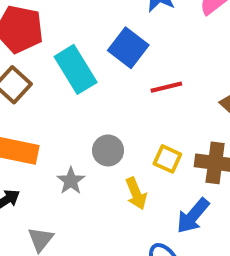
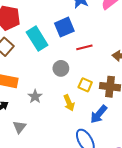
blue square: (128, 48) -> (64, 27), turned 30
gray circle: (108, 150) -> (61, 68), moved

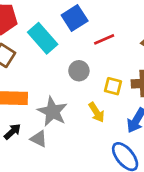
gray star: (35, 96) -> (52, 112), size x1.6
gray triangle: (19, 127) -> (39, 139), moved, turned -32

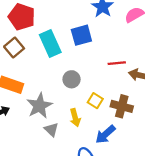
red line: (104, 39) -> (117, 63), moved
gray triangle: (39, 139) -> (51, 130), moved

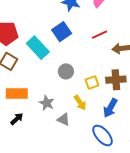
red line: (117, 63) -> (100, 35), moved
yellow square: (95, 101) -> (92, 82), turned -32
gray star: (39, 106) -> (47, 103), size x0.7

